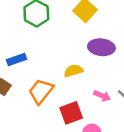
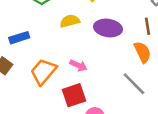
yellow semicircle: (73, 71) -> (70, 21), moved
pink arrow: (102, 96) -> (78, 65), moved

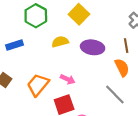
blue rectangle: (19, 38) -> (14, 45), moved

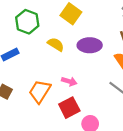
yellow semicircle: (60, 42) -> (56, 44), turned 56

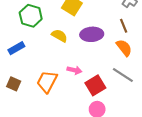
red square: (69, 108) -> (95, 85), moved

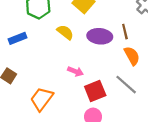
brown line: (124, 26) -> (125, 32), moved
orange trapezoid: (47, 82) -> (42, 99), moved

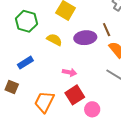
blue rectangle: (17, 38) -> (25, 63), moved
red square: (95, 91) -> (75, 95), moved

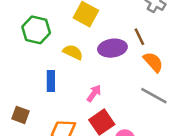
blue rectangle: (25, 63) -> (51, 81), moved, turned -56
pink arrow: (70, 72) -> (94, 93), turned -64

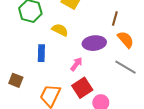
brown line: (139, 37) -> (115, 19), turned 40
purple ellipse: (112, 48) -> (94, 43), moved

